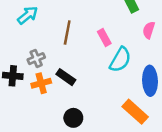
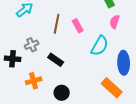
pink semicircle: (149, 30) -> (115, 22), moved
pink rectangle: (104, 37) -> (78, 26), moved
orange cross: (41, 83) -> (34, 81), moved

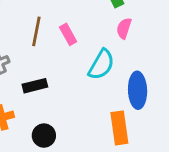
black rectangle: (56, 60) -> (35, 86), turned -49
orange rectangle: (112, 88) -> (119, 128), turned 40

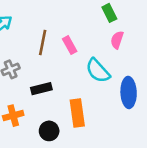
cyan semicircle: (101, 65) -> (98, 71), turned 108
orange rectangle: (119, 128) -> (77, 113), moved

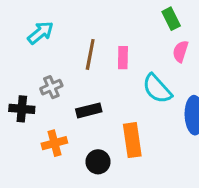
pink rectangle: (70, 45) -> (123, 58), turned 30

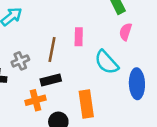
brown line: (90, 54) -> (52, 50), moved
orange cross: (54, 143) -> (36, 100), moved

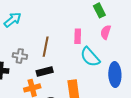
pink rectangle: (79, 37) -> (78, 36), moved
gray cross: (20, 61) -> (20, 56), turned 32

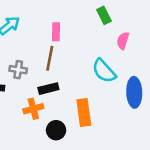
green rectangle: (99, 10) -> (104, 15), moved
pink rectangle: (78, 36) -> (56, 32), moved

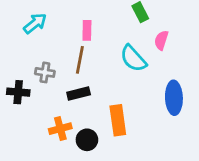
cyan semicircle: (104, 71) -> (133, 58), moved
orange cross: (33, 109) -> (60, 129), moved

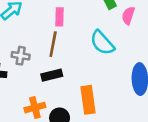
pink semicircle: (161, 40) -> (128, 16), moved

